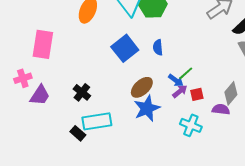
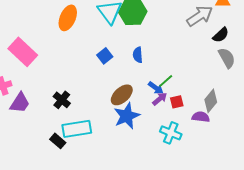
pink rectangle: (43, 44) -> (23, 52), turned -56
blue square: (125, 48) -> (105, 56), size x0.6

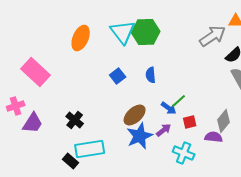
purple arrow: (160, 99) -> (164, 130), moved

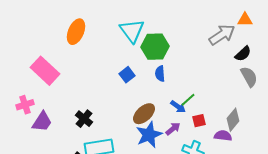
green hexagon: (146, 32) -> (155, 47), moved
orange ellipse: (81, 38) -> (76, 32), moved

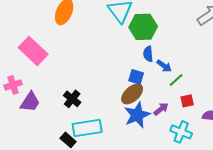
blue square: (127, 75) -> (136, 77), moved, turned -35
blue arrow: (178, 107) -> (164, 66), moved

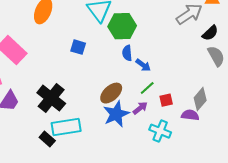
blue square: (136, 77) -> (78, 47), moved
green line: (176, 80) -> (147, 88), moved
black cross: (72, 99) -> (51, 98), size x1.6

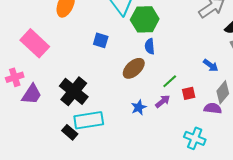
blue arrow: (143, 65) -> (211, 65), moved
brown ellipse: (111, 93) -> (134, 68), moved
blue star: (116, 114) -> (139, 107), size x0.6
cyan cross: (160, 131) -> (195, 138), moved

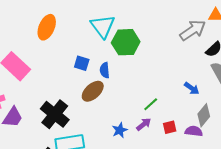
blue semicircle: (150, 46) -> (105, 70), moved
brown ellipse: (134, 68) -> (93, 91), moved
red square: (189, 93) -> (170, 127), moved

